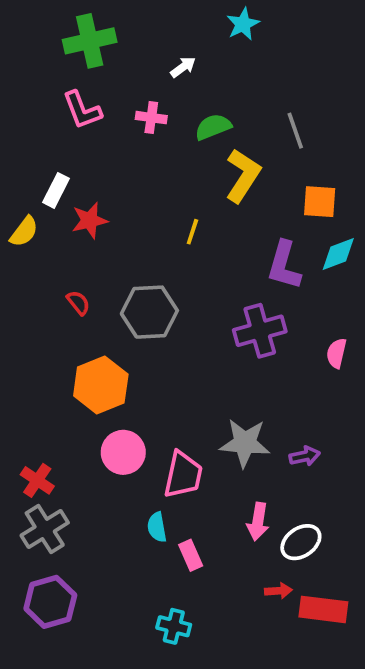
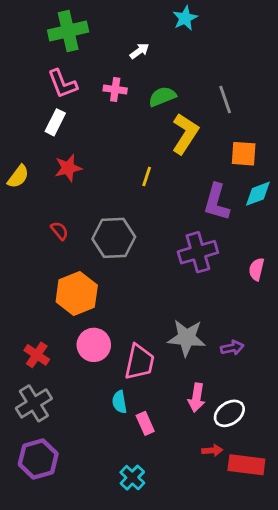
white rectangle: (56, 190) -> (55, 122), moved
red cross: (37, 480) -> (37, 355), moved
cyan cross: (174, 626) -> (132, 478), turned 30

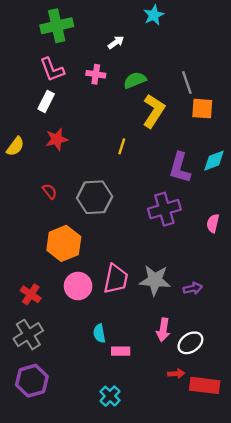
orange square: (244, 154) -> (202, 109), moved
pink trapezoid: (139, 362) -> (116, 279), moved
pink rectangle: (145, 423) -> (121, 351), turned -66

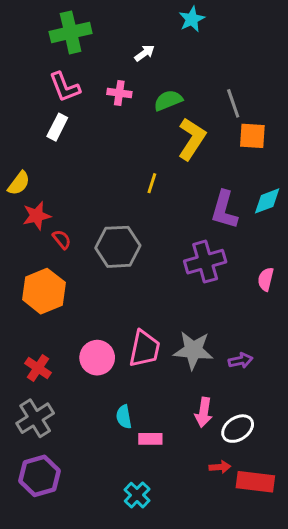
red star: (57, 139) -> (37, 216), moved
orange hexagon: (64, 243) -> (44, 291), moved

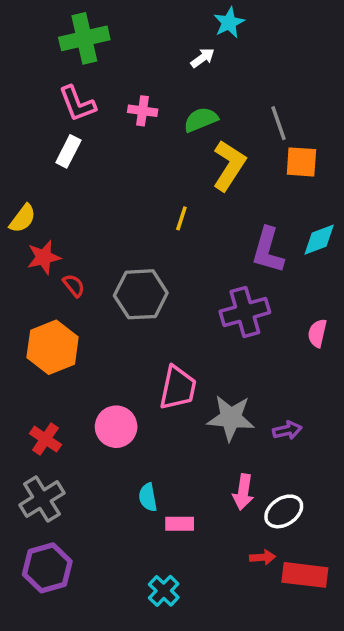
white arrow: (144, 53) -> (203, 58), moved
pink trapezoid: (144, 349) -> (178, 388), moved

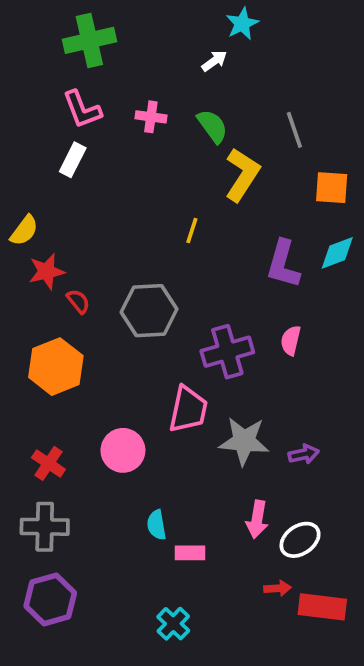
green semicircle: (201, 120) -> (212, 126), turned 76
orange square: (301, 162) -> (332, 188), moved
purple cross: (245, 312) -> (227, 352), moved
pink semicircle: (317, 333) -> (291, 340), moved
gray cross: (42, 499) -> (45, 527), turned 33

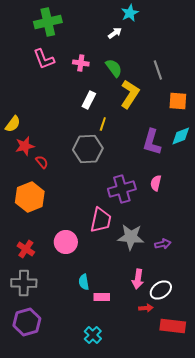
white rectangle: (73, 160) -> (89, 100), moved
gray hexagon: (149, 311) -> (88, 149), moved
red arrow: (278, 588) -> (146, 308), moved

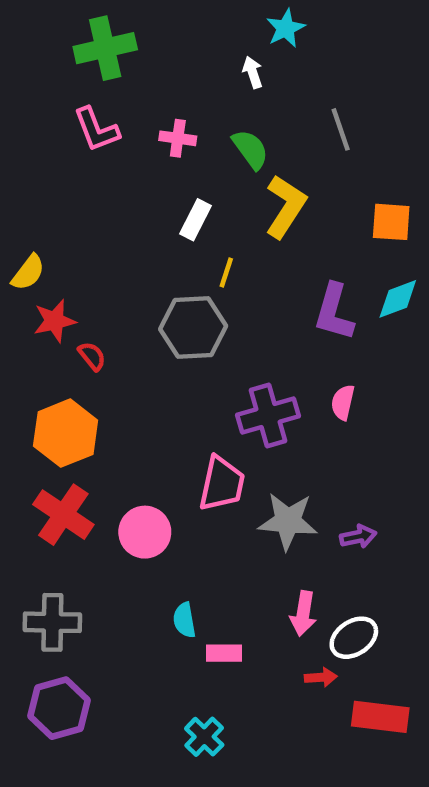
white arrow: (115, 33) -> (253, 72), turned -72
gray line: (158, 70) -> (341, 129), moved
red cross: (26, 249) -> (63, 515), moved, size x1.5

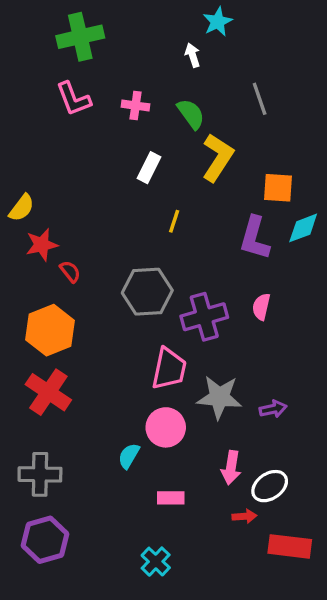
orange square: (391, 222) -> (278, 188), moved
yellow line: (226, 272) -> (174, 221), moved
gray hexagon: (193, 327) -> (147, 292), moved
pink circle: (145, 532) -> (166, 427), moved
cyan semicircle: (184, 620) -> (129, 456), moved, turned 40

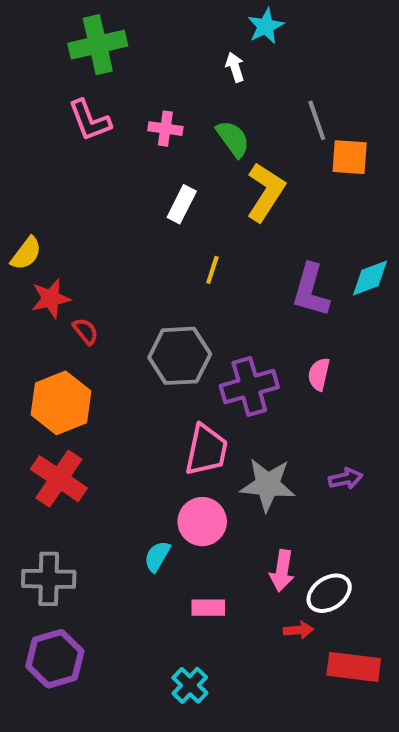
orange square: (278, 188) -> (350, 157), moved
purple arrow: (273, 409) -> (345, 479), moved

